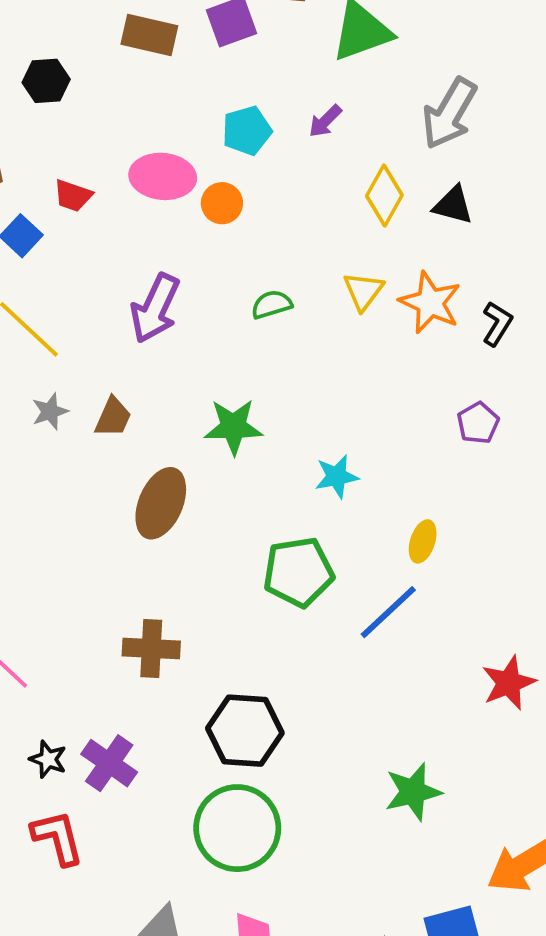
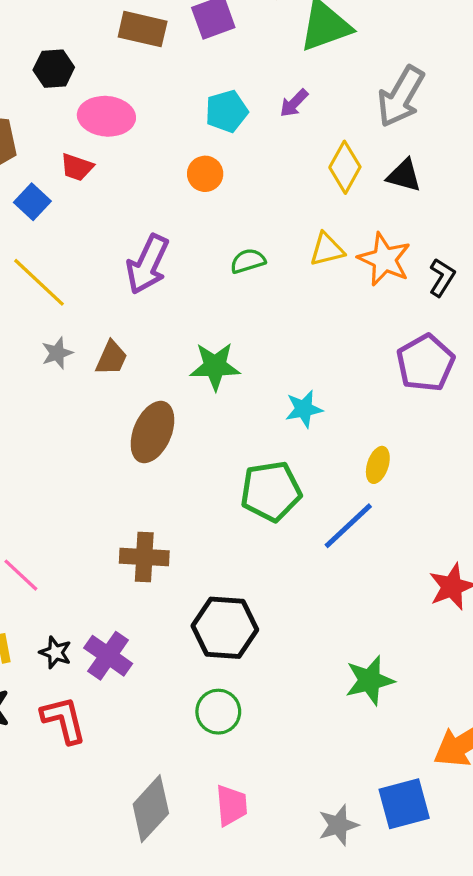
pink ellipse: (163, 176) -> (106, 116), moved
yellow triangle: (363, 291) -> (327, 249), turned 39
purple pentagon: (478, 423) -> (426, 363), size x1.6
green circle: (237, 828) -> (218, 712), size x0.6

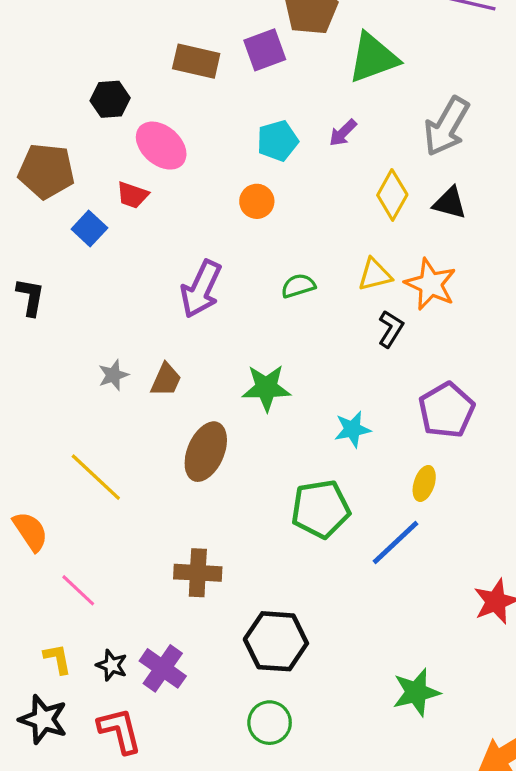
pink ellipse: (106, 116) -> (161, 146), turned 36
black L-shape: (442, 277) -> (391, 329), moved
yellow line: (39, 282) -> (96, 477), moved
purple pentagon: (426, 363) -> (446, 410), moved

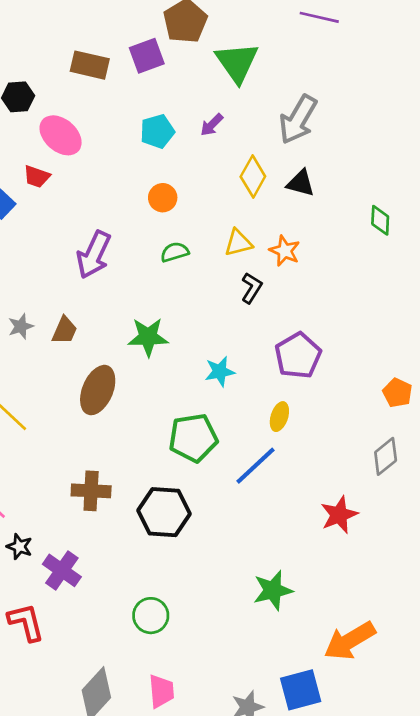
green triangle: (373, 58) -> (237, 62), turned -45
orange circle: (257, 201) -> (163, 198), moved
orange star: (431, 284) -> (285, 251), size x0.7
black hexagon: (276, 641) -> (164, 512), moved
black star: (112, 665) -> (19, 547), moved

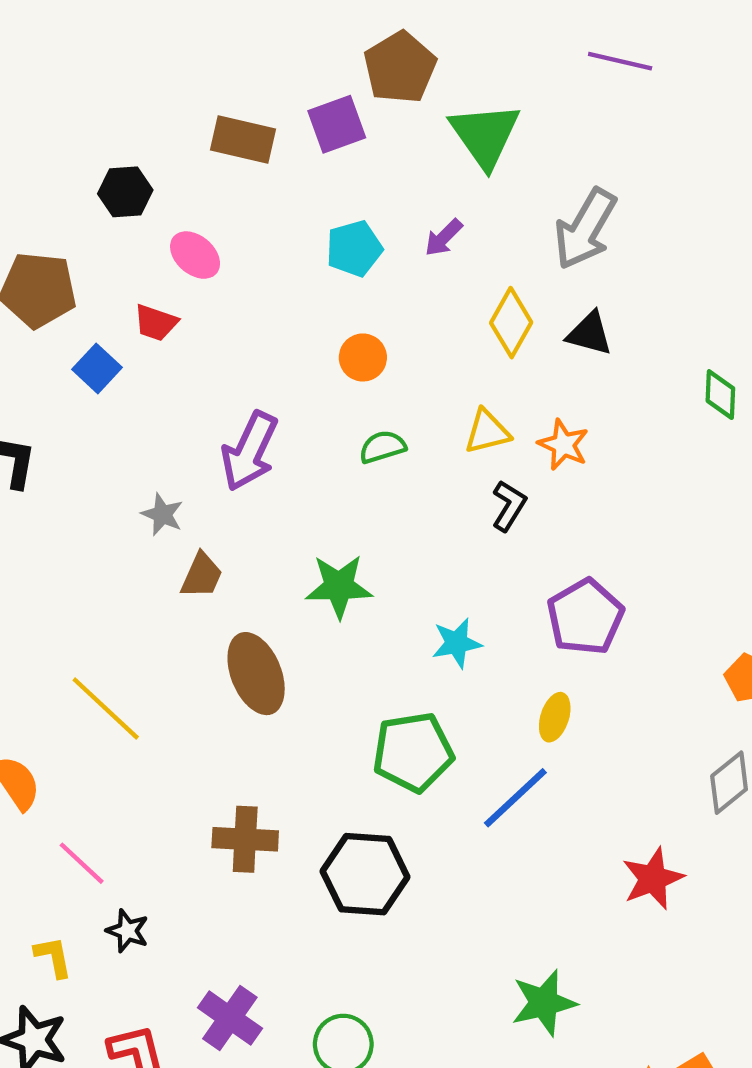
pink ellipse: (61, 135) -> (195, 255), size x0.7
gray star: (21, 326) -> (162, 514), moved, turned -30
brown ellipse: (98, 390) -> (256, 674), turned -45
purple cross: (62, 570) -> (230, 1018), moved

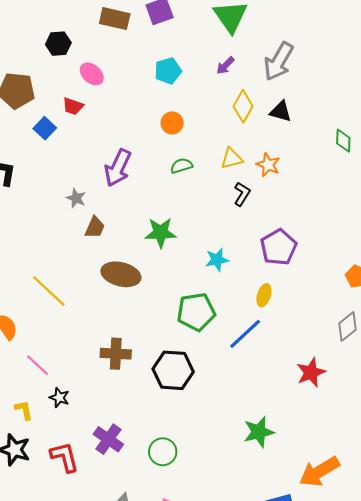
purple arrow: (444, 238) -> (225, 66), moved
brown ellipse: (256, 674) -> (121, 274), turned -54

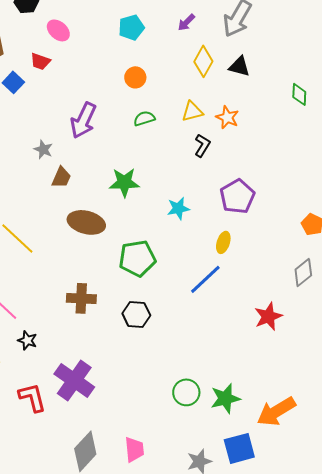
green pentagon: (196, 312) -> (137, 258), moved
black hexagon: (173, 370) -> (136, 314), size x0.7
green star: (259, 432) -> (225, 398), moved
purple cross: (108, 439) -> (74, 380), size x1.4
green circle: (163, 452) -> (186, 392), moved

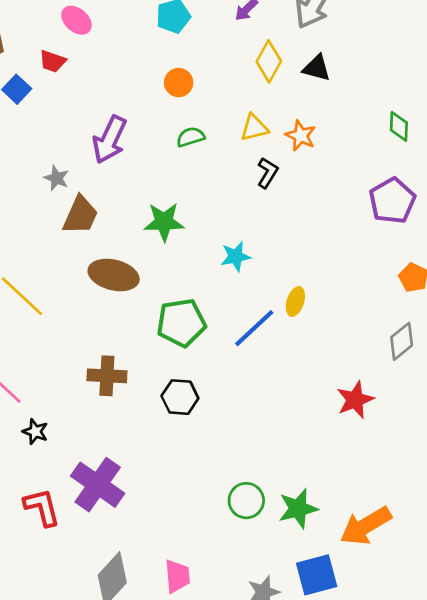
green diamond: (299, 94) -> (399, 126), moved
brown trapezoid: (61, 177) -> (80, 215), size x1.4
purple pentagon: (237, 196) -> (392, 201), moved
blue line: (205, 279) -> (254, 328), moved

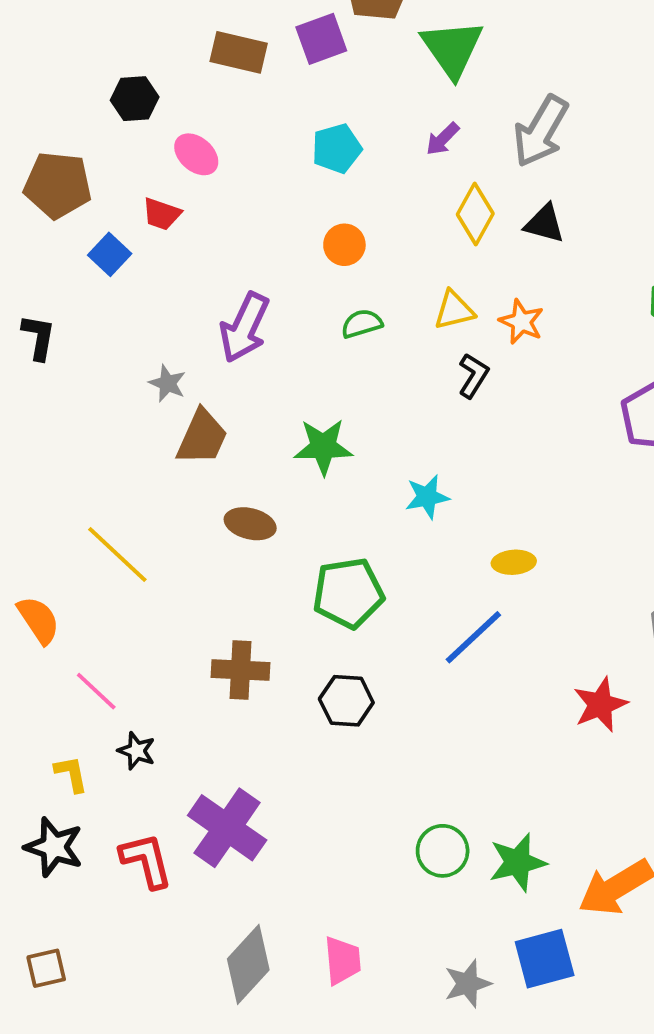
brown ellipse: (114, 275) -> (250, 524), size x0.7
yellow ellipse: (295, 302) -> (514, 562), turned 68
blue line: (254, 328) -> (473, 637), moved

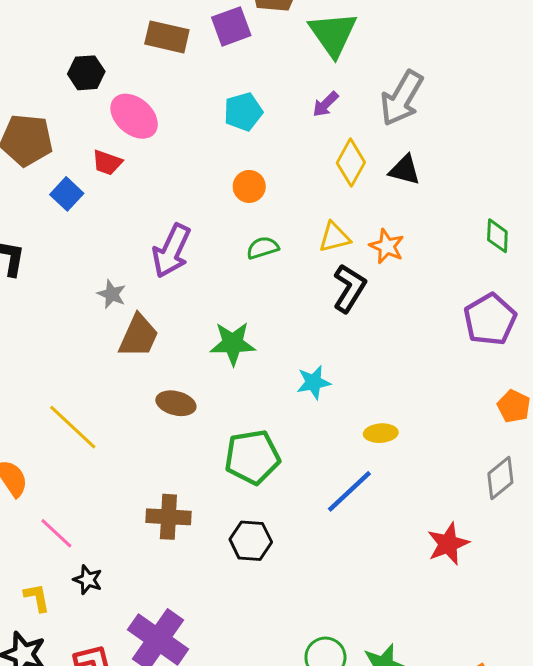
pink ellipse: (196, 154) -> (134, 116), size x1.4
black L-shape: (473, 376) -> (349, 288), size x1.4

